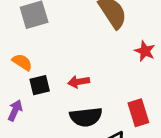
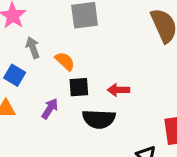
black semicircle: (86, 117) -> (99, 119), moved

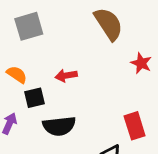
red arrow: (119, 90) -> (66, 76), moved

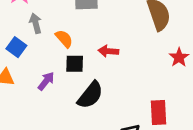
black semicircle: (59, 126) -> (90, 95), turned -60

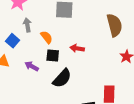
purple arrow: (46, 81) -> (32, 66), turned -104

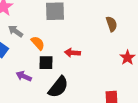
gray arrow: (27, 25) -> (16, 31), turned -40
brown semicircle: (114, 25) -> (112, 24), size x0.6

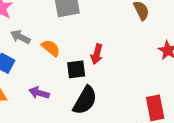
red arrow: (72, 53) -> (97, 54), turned -72
black square: (46, 63) -> (76, 69), moved

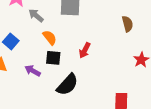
gray arrow: (20, 37) -> (36, 16), moved
black square: (76, 69) -> (53, 58), moved

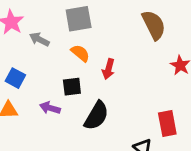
brown semicircle: (127, 24) -> (154, 25), size x1.5
orange semicircle: (50, 38) -> (80, 53), moved

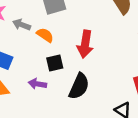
orange semicircle: (80, 53) -> (45, 35), moved
red arrow: (108, 69) -> (85, 44), size x1.5

